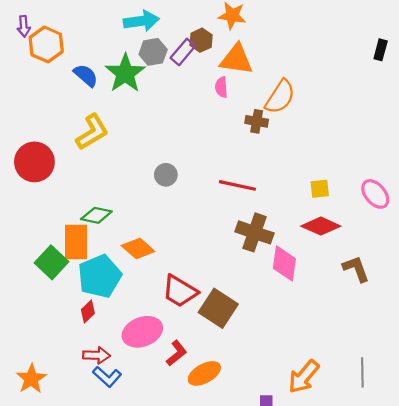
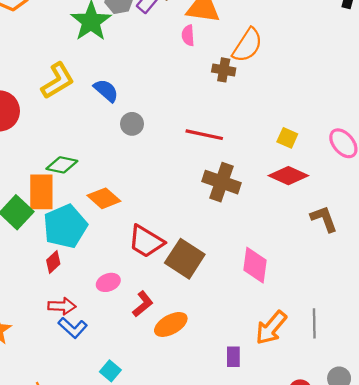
blue semicircle: (86, 75) -> (106, 90), moved
yellow square: (320, 189) -> (287, 138), turned 30
pink diamond: (284, 263) -> (255, 265), moved
pink ellipse: (142, 332) -> (108, 282), size x0.6
gray line: (362, 372) -> (314, 323), moved

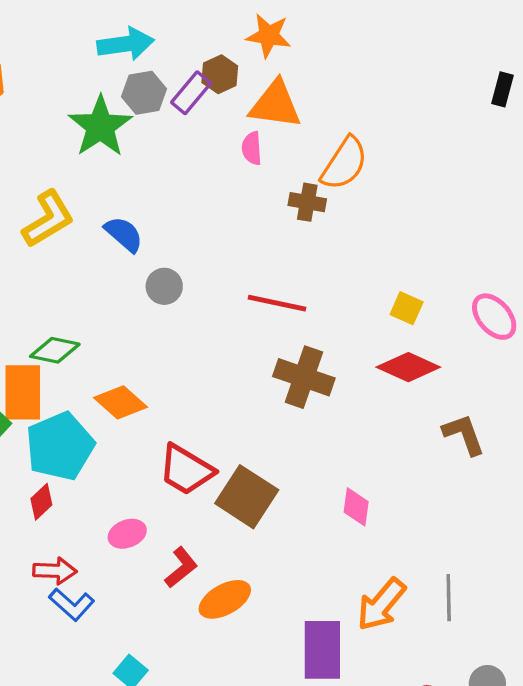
pink diamond: (255, 265) -> (356, 507), size x0.7
purple rectangle: (233, 357) -> (322, 650), size x1.8

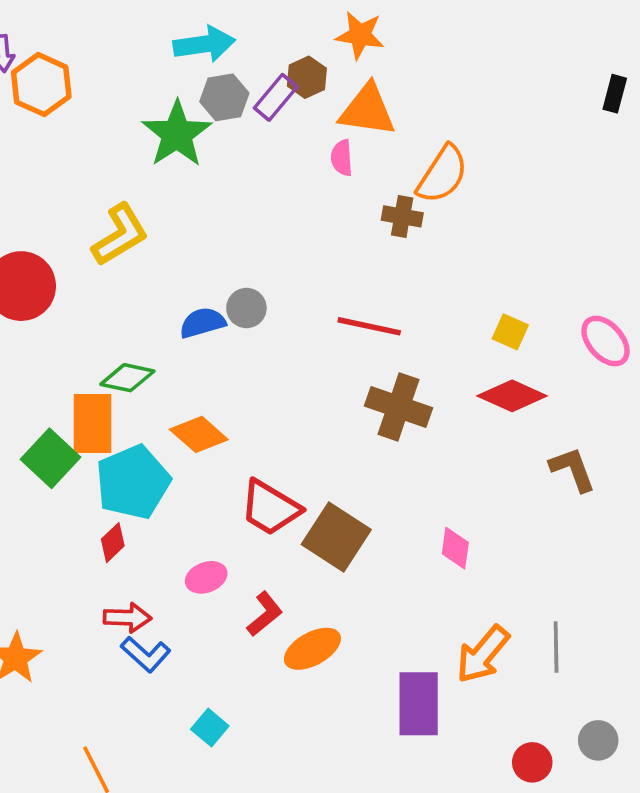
blue semicircle: (124, 234) -> (202, 323), moved, turned -57

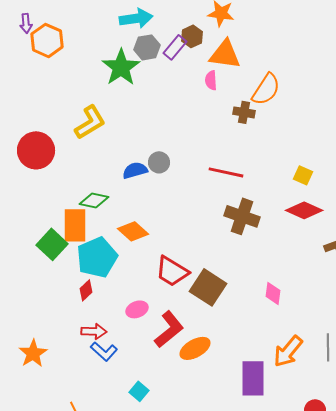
red L-shape: (265, 614) -> (169, 329), size x1.5

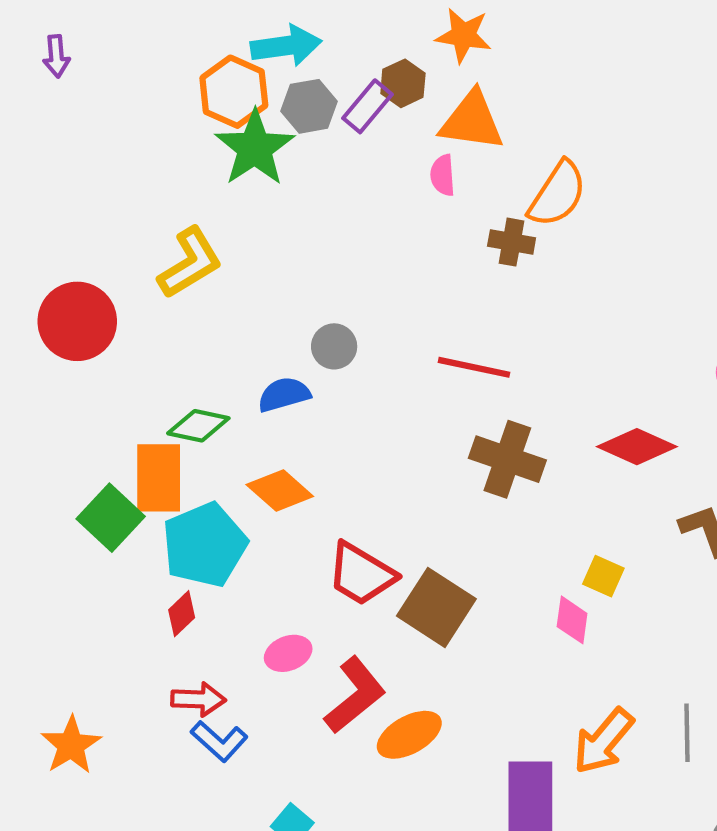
orange hexagon: (47, 40) -> (234, 92), moved
blue semicircle: (135, 170) -> (284, 394), moved
yellow square: (303, 175) -> (603, 576), moved

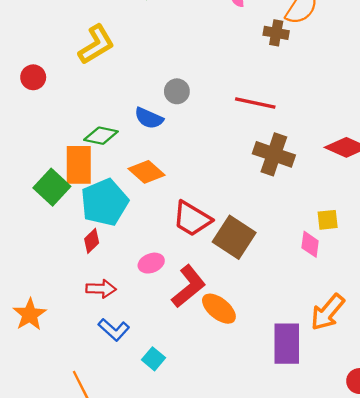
red circle: (77, 321) -> (33, 77), size x0.6
blue semicircle: (284, 394) -> (149, 118), turned -140
yellow square: (603, 576) -> (328, 220), turned -30
orange ellipse: (409, 735) -> (219, 309), turned 68
blue L-shape: (219, 741) -> (114, 330), moved

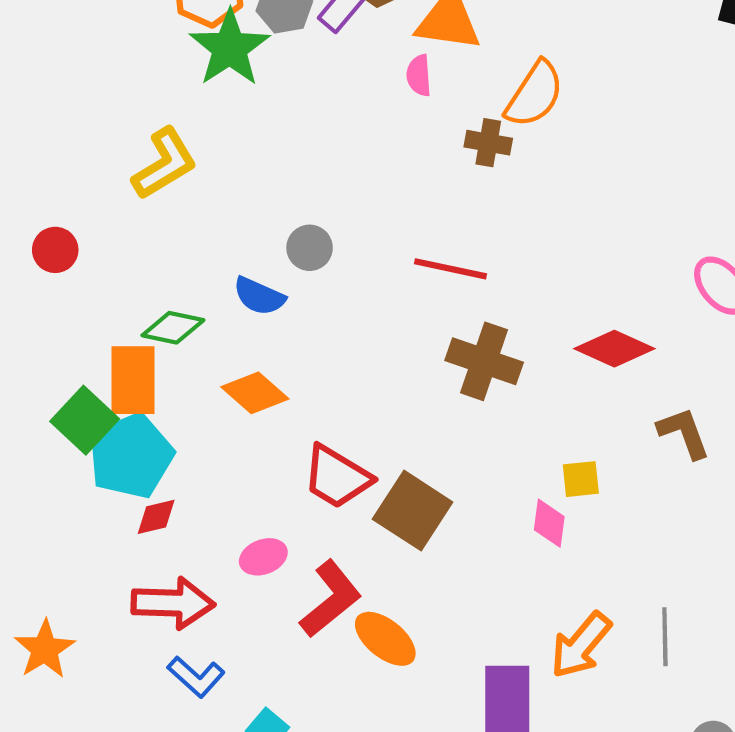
red circle: (33, 77) -> (55, 250), moved
cyan pentagon: (104, 202) -> (131, 456), moved
red diamond: (92, 241) -> (156, 517), turned 30
red arrow: (101, 289) -> (173, 603), size x1.5

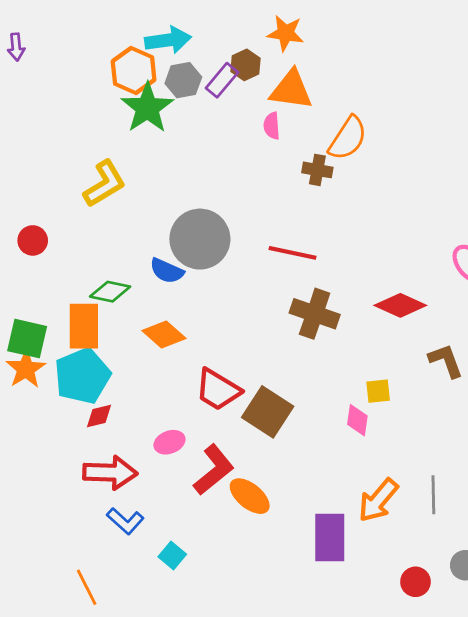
gray circle: (310, 248) -> (200, 239), size x2.0
green square: (85, 420) -> (27, 339), moved, turned -30
orange star: (45, 649) -> (26, 369), moved

